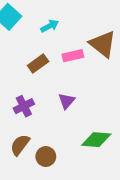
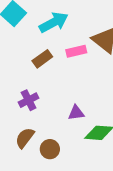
cyan arrow: (50, 26) -> (54, 22), size x1.6
purple triangle: (67, 101) -> (76, 113), moved, turned 42

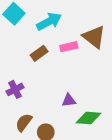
purple cross: (29, 100) -> (15, 89), moved

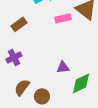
brown rectangle: (39, 53) -> (19, 24), moved
green diamond: (89, 118) -> (81, 83), turned -30

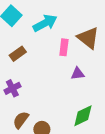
pink rectangle: (63, 18) -> (64, 47), turned -70
purple triangle: (63, 67) -> (78, 74), moved

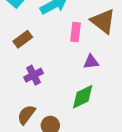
purple cross: (12, 88) -> (34, 75), moved
green diamond: (83, 116) -> (83, 97), moved

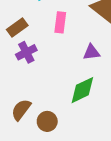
pink rectangle: (75, 32) -> (60, 22), moved
purple cross: (34, 75) -> (26, 52), moved

